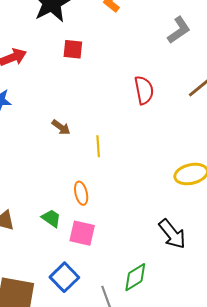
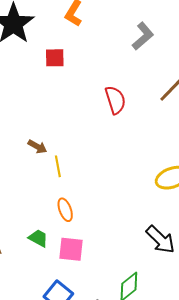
red square: (73, 49) -> (55, 58), moved
yellow line: (98, 146) -> (58, 166), moved

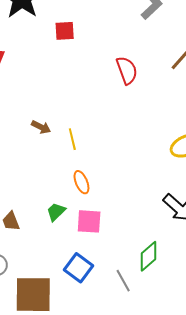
brown arrow: (37, 147) -> (41, 127), moved
green trapezoid: (38, 238) -> (56, 212), turned -70

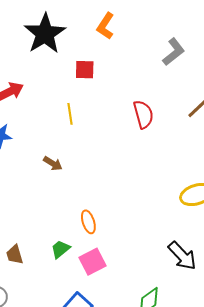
yellow line: (72, 139) -> (70, 114), moved
pink square: (89, 221) -> (92, 262), turned -36

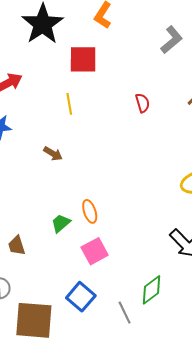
red square: (85, 70) -> (83, 59), size x1.4
red semicircle: (143, 114) -> (143, 103), size x0.7
green trapezoid: (60, 249) -> (61, 223), moved

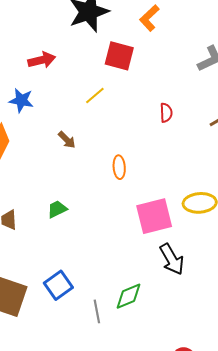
yellow line: (69, 104) -> (95, 96), turned 45
orange ellipse: (90, 211) -> (119, 167), moved
pink square: (95, 251) -> (154, 216), moved, size x1.4

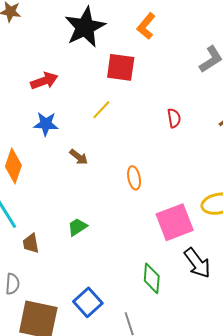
blue star: (21, 100) -> (46, 124), moved
green diamond: (129, 296) -> (152, 278), moved, turned -56

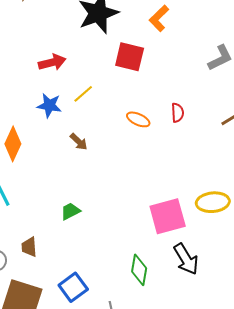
yellow line: (101, 110) -> (83, 94), moved
orange ellipse: (134, 178) -> (138, 119), moved, turned -60
brown trapezoid: (31, 243) -> (29, 247), moved

